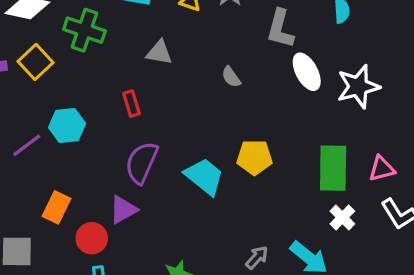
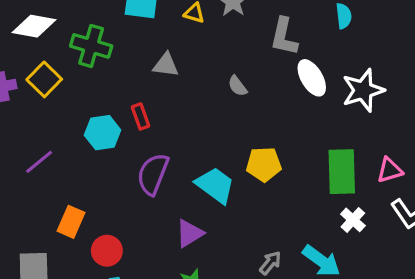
cyan hexagon: (67, 126) -> (103, 133), moved
purple triangle: (123, 210) -> (190, 233), moved

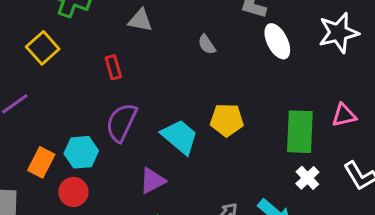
yellow square: (44, 79) -> (43, 48), moved
white star: (363, 90) -> (338, 33), moved
cyan hexagon: (103, 133) -> (81, 152), moved
pink triangle: (390, 170) -> (344, 115), moved

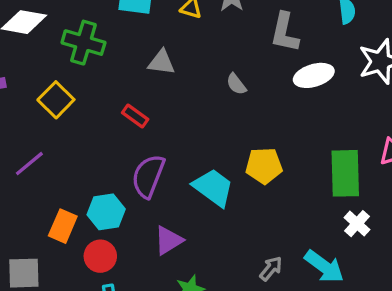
white ellipse: (277, 41) -> (314, 75), turned -76
red rectangle: (113, 67) -> (135, 116), turned -35
purple triangle: (152, 181) -> (168, 240), moved

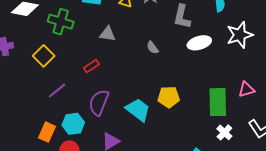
red rectangle: (135, 116) -> (91, 66), turned -70
purple line: (29, 164) -> (57, 91), moved

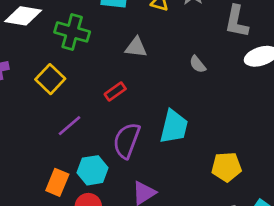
yellow pentagon: (169, 97) -> (226, 167), moved
cyan trapezoid: (138, 110) -> (174, 127), moved, turned 68

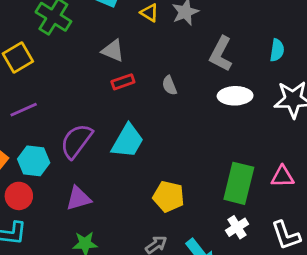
red rectangle: (115, 91) -> (123, 82), moved

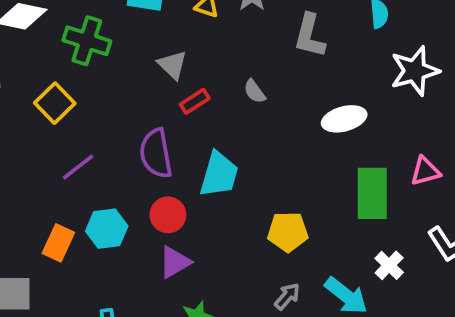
gray triangle: (113, 51) -> (172, 65), turned 35
white ellipse: (235, 96) -> (344, 119), moved
purple semicircle: (76, 141) -> (156, 153), moved, turned -33
red circle: (19, 196) -> (168, 215), moved
white cross: (237, 227) -> (389, 265), moved

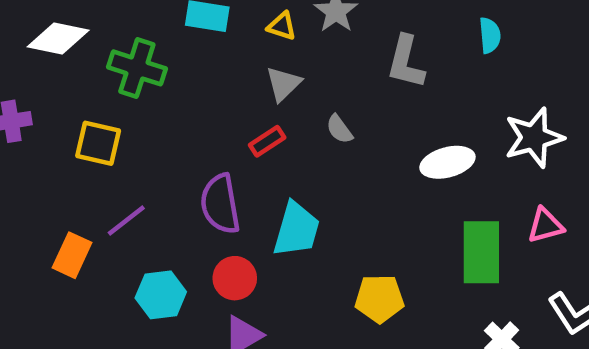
gray triangle: (172, 65) -> (283, 84), moved, turned 32
white star: (415, 71) -> (534, 138), moved
yellow square: (55, 103) -> (98, 143), turned -33
orange rectangle: (58, 243) -> (72, 255), moved

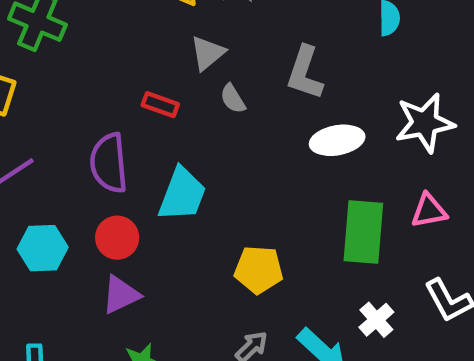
gray L-shape: (406, 62) -> (305, 73), moved
gray triangle: (283, 84) -> (208, 53), moved
red rectangle: (267, 141) -> (160, 105), turned 48

